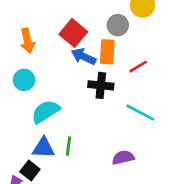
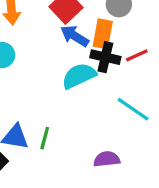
black cross: (101, 85) -> (105, 57), moved
cyan semicircle: (46, 112) -> (79, 76), moved

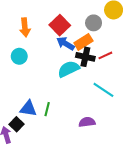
orange rectangle: (103, 34) -> (83, 42), turned 48

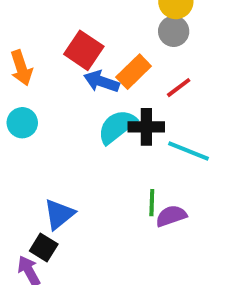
gray circle: (94, 23) -> (174, 31), moved
black cross: (85, 57) -> (146, 127), moved
blue triangle: (28, 109) -> (59, 214), turned -36
green line: (47, 109) -> (152, 203), moved

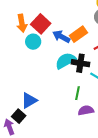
red square: (84, 50) -> (41, 24), moved
cyan circle: (22, 123) -> (33, 42), moved
green line: (152, 203) -> (77, 93), moved

